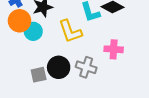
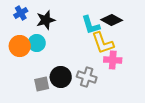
orange circle: (19, 21) -> (20, 46), moved
yellow L-shape: (70, 31) -> (103, 43), moved

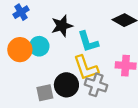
black star: (46, 20) -> (62, 26), moved
cyan L-shape: (91, 25) -> (88, 42), moved
yellow L-shape: (103, 43) -> (86, 68), moved

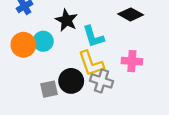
black star: (62, 26) -> (67, 20), turned -30

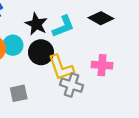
cyan L-shape: (93, 37) -> (63, 26), moved, turned -95
black circle: (71, 81) -> (41, 52), moved

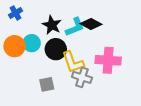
black diamond: (101, 18) -> (91, 24), moved
pink cross: (102, 65) -> (108, 60), size x1.4
gray square: (19, 93) -> (47, 84), moved

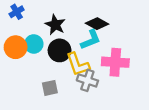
cyan L-shape: (75, 27) -> (91, 40), moved

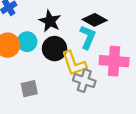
cyan L-shape: (91, 40) -> (88, 37), turned -45
gray square: (50, 88) -> (29, 89), moved

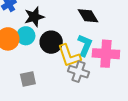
black diamond: (95, 20) -> (88, 16), turned 30
black star: (50, 21) -> (34, 17), moved, turned 30
cyan L-shape: (88, 37) -> (85, 45), moved

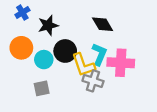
cyan circle: (26, 36) -> (44, 60), moved

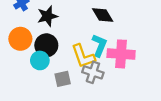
black circle: (65, 51) -> (46, 45), moved
cyan circle: (44, 60) -> (40, 60), moved
gray square: (42, 88) -> (63, 79), moved

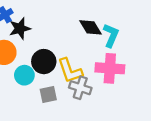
black star: (47, 16) -> (20, 28), moved
black circle: (46, 45) -> (44, 62), moved
cyan L-shape: (99, 45) -> (111, 35), moved

